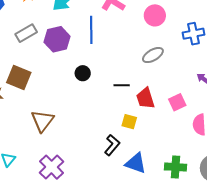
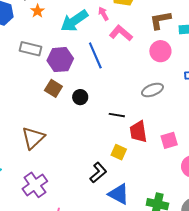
blue line: (91, 30) -> (95, 55), turned -32
gray rectangle: (26, 33) -> (30, 49), turned 35
brown square: (19, 78) -> (53, 88), moved, size x0.7

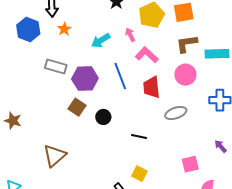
cyan arrow: (74, 21) -> (101, 41), size x0.7
red trapezoid: (138, 132) -> (152, 87), moved

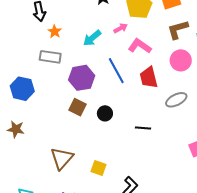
blue hexagon: (28, 30) -> (22, 89), moved
pink arrow: (130, 35) -> (121, 28), turned 96
gray rectangle: (56, 67) -> (50, 57), moved
yellow square: (139, 174) -> (98, 168), moved

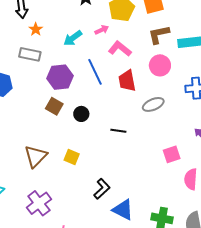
yellow square: (98, 168) -> (72, 157), moved

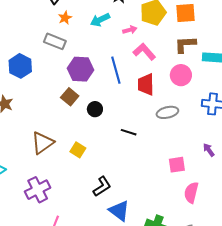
cyan arrow: (73, 38) -> (100, 20), moved

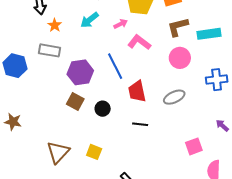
blue hexagon: (20, 66) -> (15, 66), moved
red trapezoid: (146, 84) -> (137, 91), moved

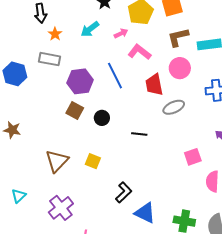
red trapezoid: (137, 91) -> (154, 85), moved

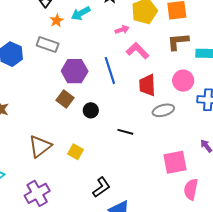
cyan arrow: (90, 29) -> (81, 13), moved
pink circle: (180, 68) -> (183, 81), moved
pink square: (193, 157) -> (175, 162), size x1.4

